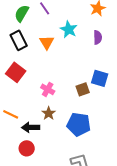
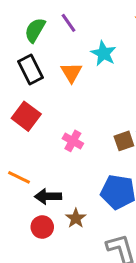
brown star: (49, 113) -> (76, 218), moved

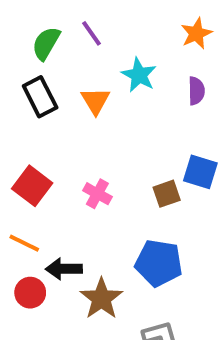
red square: (26, 116) -> (32, 186), moved
brown star: (76, 218) -> (101, 299), size x1.5
red circle: (42, 227) -> (30, 293), moved

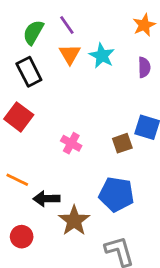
orange triangle: (95, 101) -> (70, 54), moved
red square: (32, 186) -> (19, 117), moved
red circle: (30, 293) -> (22, 237), moved

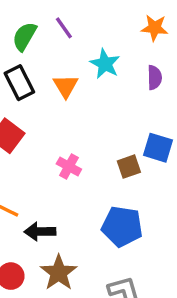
orange star: (144, 25) -> (155, 28), turned 30
orange triangle: (70, 54) -> (66, 86), moved
brown star: (74, 221) -> (59, 273), moved

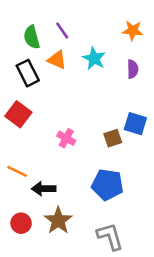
green semicircle: (24, 36) -> (32, 37), turned -45
orange triangle: (66, 86) -> (57, 60), moved, turned -36

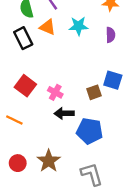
cyan star: (94, 58) -> (78, 26), turned -30
red square: (18, 114) -> (25, 86), moved
black arrow: (44, 189) -> (64, 113), moved

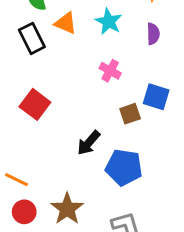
cyan star: (78, 26) -> (109, 22), turned 30
pink cross: (55, 92) -> (110, 71), moved
black arrow: (64, 113) -> (89, 143), turned -48
orange line: (14, 120) -> (17, 180), moved

